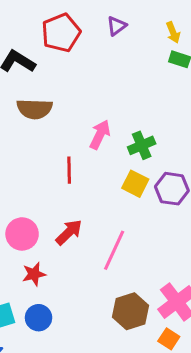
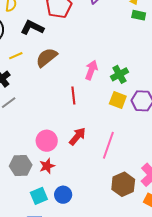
brown semicircle: (35, 109) -> (47, 58), turned 145
red star: (34, 274) -> (47, 166), moved

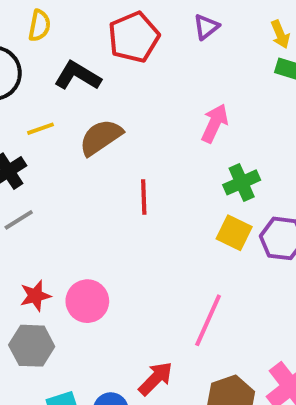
pink arrow: (91, 70) -> (215, 123), moved
red line: (73, 95) -> (144, 197), moved
red arrow: (77, 136) -> (156, 378), moved
red star: (47, 166) -> (35, 296), moved

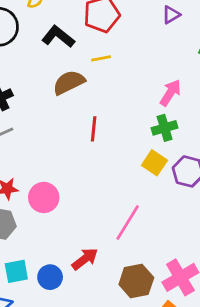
purple triangle: (206, 27) -> (171, 15), moved
pink arrow: (215, 123) -> (170, 93), moved
yellow line: (40, 129) -> (101, 58), moved

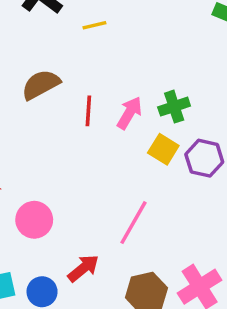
brown semicircle: (69, 82) -> (41, 85), moved
pink arrow: (170, 93) -> (129, 113), moved
pink circle: (44, 197) -> (34, 220), moved

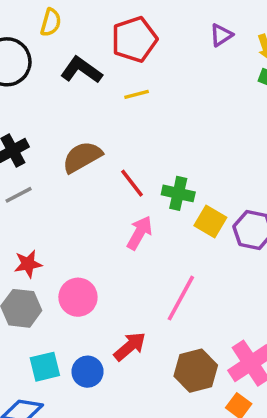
green cross: (174, 107) -> (178, 193), moved, turned 32
red line: (88, 111) -> (132, 183), turned -40
pink arrow: (129, 113) -> (140, 233), moved

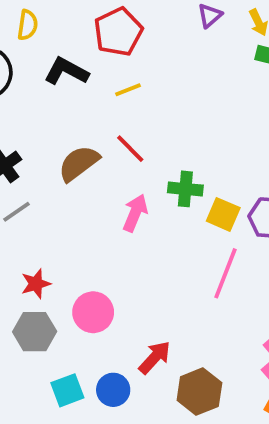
red line: (132, 183) -> (130, 149), moved
pink arrow: (140, 233) -> (135, 213), moved
pink line: (181, 298) -> (225, 273), moved
brown hexagon: (196, 371) -> (199, 392), moved

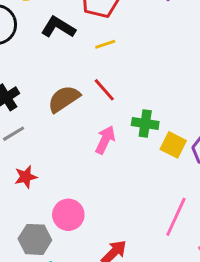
pink line: (225, 273) -> (176, 217), moved
red star: (36, 284) -> (26, 177), moved
gray hexagon: (35, 332) -> (35, 239), moved

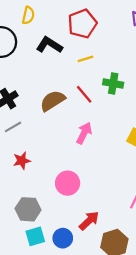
green cross: (145, 124) -> (113, 83), moved
pink circle: (68, 215) -> (68, 183), moved

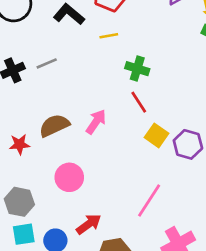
red line: (84, 94) -> (139, 102), moved
brown semicircle: (53, 101) -> (54, 125), moved
gray line: (13, 127) -> (47, 63), moved

